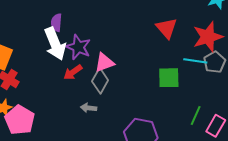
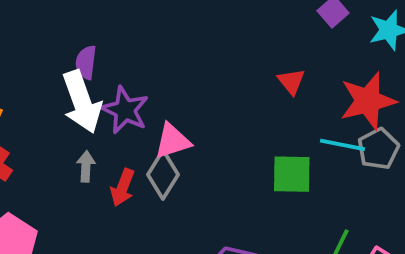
red triangle: (166, 28) -> (291, 81), size x0.7
red arrow: (73, 72) -> (123, 187), moved, turned -36
gray arrow: (89, 108) -> (86, 166), moved, turned 84

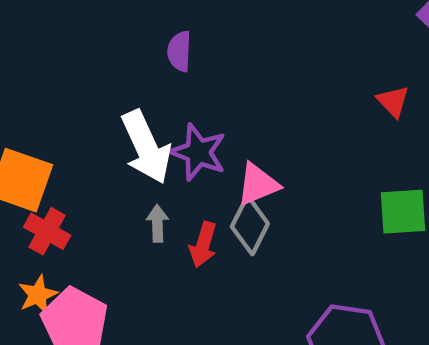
purple semicircle: (86, 62) -> (179, 51), moved

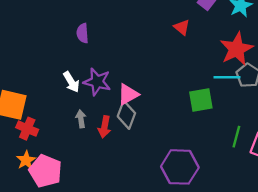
red triangle: (393, 101) -> (182, 27), moved
white arrow: (146, 147) -> (71, 82), size x0.6

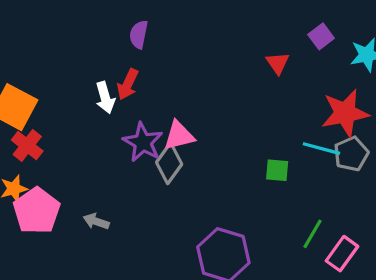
purple star: (97, 82) -> (143, 142), moved
green square: (201, 100) -> (277, 170), size x0.7
gray arrow: (81, 119) -> (96, 221), moved, turned -78
red arrow: (105, 127) -> (128, 84), moved

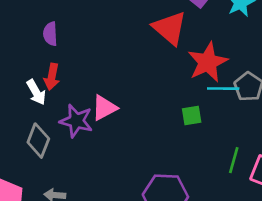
red triangle: (278, 63) -> (170, 28), size x1.8
red star: (345, 113) -> (208, 62), moved
gray diamond: (169, 163) -> (38, 141), moved

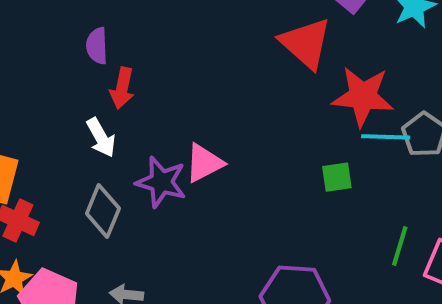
purple semicircle: (50, 34) -> (97, 46), moved
red star: (208, 62) -> (363, 96), turned 30
red arrow: (52, 77) -> (122, 88), moved

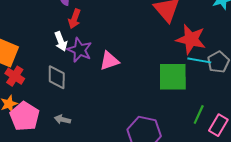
green square: (337, 177) -> (173, 77), size x2.0
purple star: (161, 182) -> (80, 50), moved
gray diamond: (103, 211) -> (57, 77), turned -30

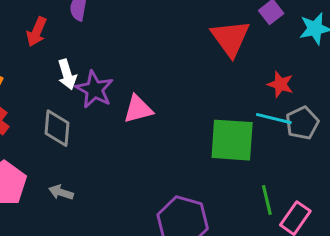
red arrow: (74, 19) -> (37, 32), moved
red star: (191, 39) -> (280, 84), moved, size x0.6
green line: (199, 114) -> (267, 200), turned -42

